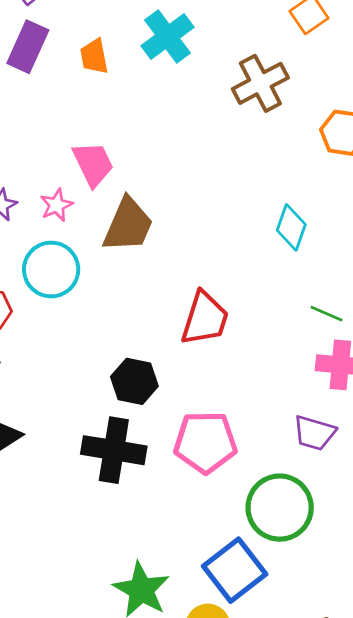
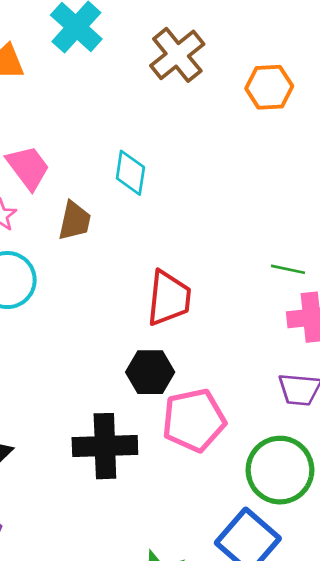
brown trapezoid: (128, 225) -> (75, 221), size x0.7
cyan diamond: (291, 227) -> (130, 173), moved
black hexagon: (134, 381) -> (150, 372), moved

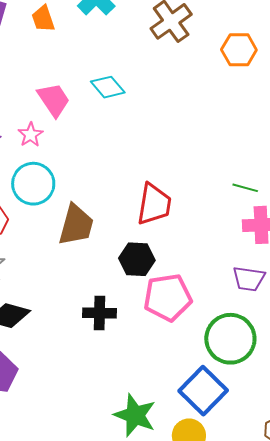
cyan diamond: (130, 173) -> (108, 87), moved, turned -52
brown trapezoid: (75, 221) -> (76, 225), moved, size x1.4
black cross: (105, 446) -> (100, 313), size x0.7

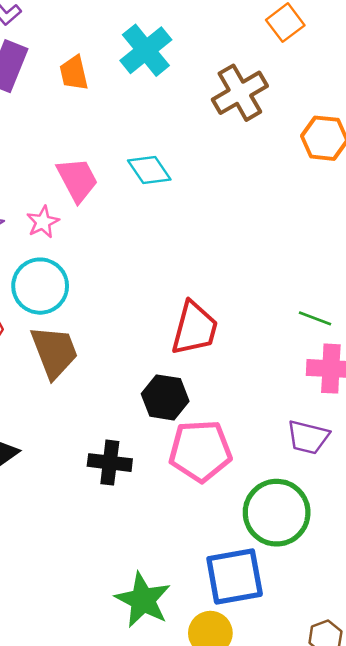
brown trapezoid: (76, 225) -> (54, 352), moved, turned -42
blue square: (203, 391) -> (235, 577), turned 30

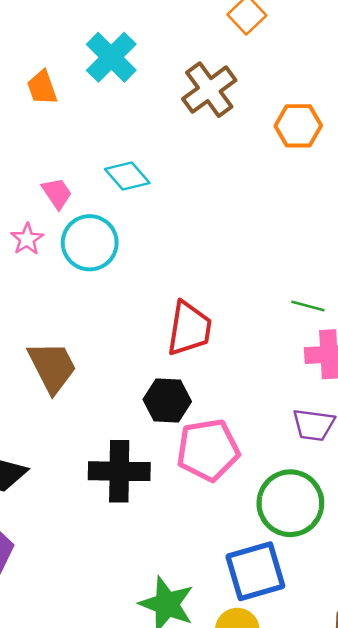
pink trapezoid: (77, 180) -> (57, 193), size x0.7
cyan circle: (40, 286) -> (90, 243), moved
black cross: (110, 463) -> (119, 471), size x1.4

